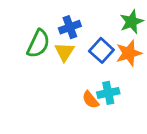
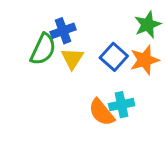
blue cross: (70, 27) -> (63, 31), moved
orange semicircle: (90, 100) -> (102, 112), size x1.4

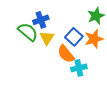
green semicircle: (43, 49) -> (28, 32), turned -75
orange semicircle: (102, 112) -> (66, 54), moved

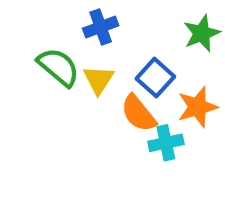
blue cross: (41, 20) -> (101, 27), moved
orange star: (94, 39) -> (197, 107), moved

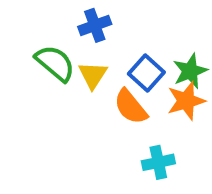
green star: (202, 33) -> (190, 71), moved
cyan cross: (166, 143) -> (158, 162), moved

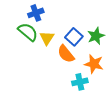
blue cross: (95, 25) -> (36, 13), moved
orange star: (186, 101) -> (94, 64), moved, turned 30

